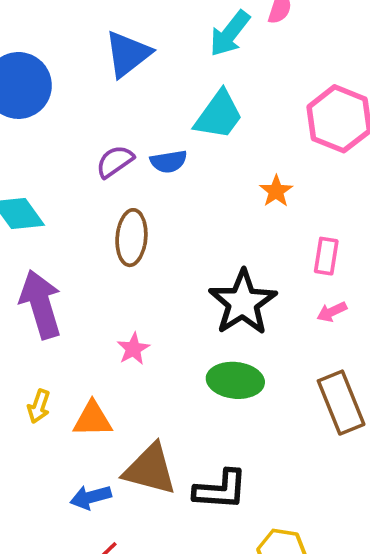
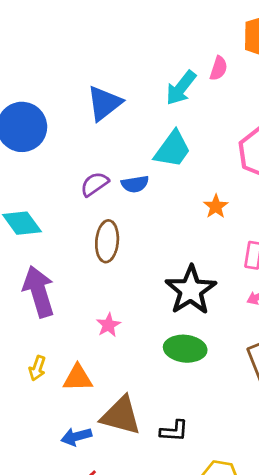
black L-shape: (220, 490) -> (174, 431), size x0.7

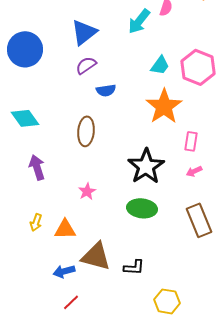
cyan trapezoid: (173, 149) -> (160, 65), moved, size x0.7
purple semicircle: (94, 184) -> (86, 65), moved
orange star: (216, 206) -> (164, 106), size x2.0
purple arrow: (39, 291) -> (37, 167), size x0.7

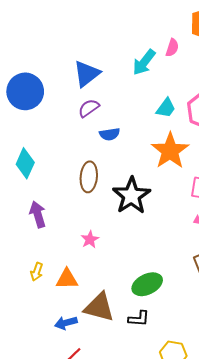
cyan diamond: (25, 118) -> (25, 163), turned 60
black star: (146, 166) -> (132, 196), moved
green ellipse: (142, 208) -> (147, 284), moved, turned -32

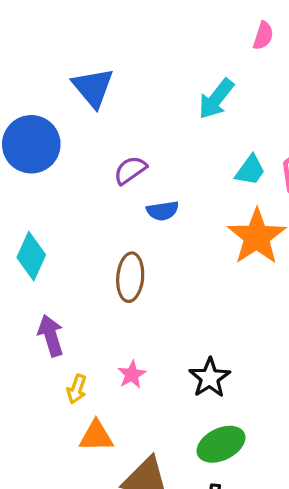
pink semicircle: (172, 48) -> (263, 36), moved
blue triangle: (87, 74) -> (93, 88), moved, turned -32
black star: (132, 196) -> (210, 378), moved, size x0.7
yellow arrow: (37, 272) -> (77, 389), moved

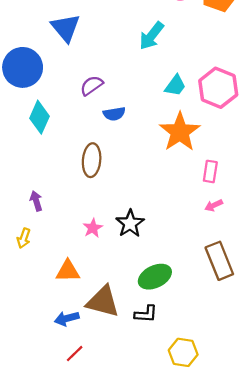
cyan diamond: (31, 256) -> (40, 117), moved
purple arrow: (51, 336) -> (36, 201), size x0.7
black star: (210, 378) -> (130, 223), moved
yellow arrow: (77, 389) -> (24, 238), moved

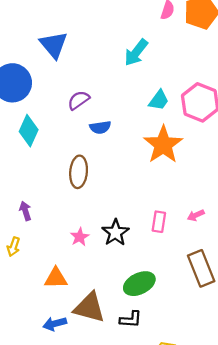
pink rectangle: (210, 171) -> (159, 222), moved

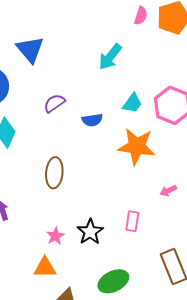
blue semicircle: (100, 127) -> (92, 120), moved
orange star: (163, 145) -> (137, 146), turned -30
pink arrow: (196, 215) -> (168, 191), moved
orange triangle: (56, 278) -> (45, 268), moved

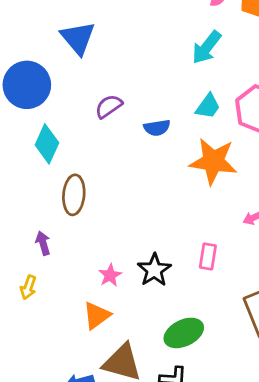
cyan arrow: (110, 57) -> (207, 47), moved
brown ellipse: (54, 173) -> (74, 195), moved
orange triangle: (45, 268) -> (97, 316), turned -35

